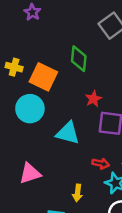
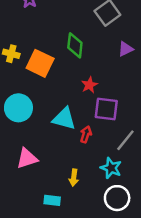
cyan circle: (30, 109) -> (18, 108), moved
red arrow: (101, 164) -> (86, 134), moved, turned -84

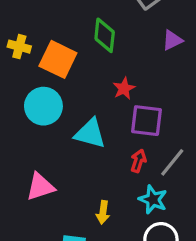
cyan circle: (18, 108) -> (43, 106), moved
red arrow: (86, 134) -> (138, 161), moved

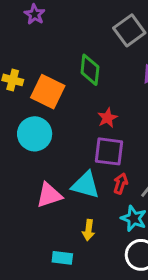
purple square: (146, 121) -> (109, 151), moved
cyan triangle: (90, 133) -> (86, 185), moved
pink triangle: (40, 187) -> (49, 195), moved

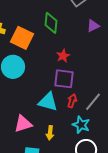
pink triangle: (49, 195) -> (23, 124), moved

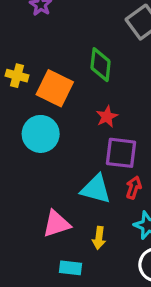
red star: (63, 56) -> (107, 117), moved

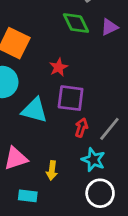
green diamond: (101, 65) -> (76, 23), moved, turned -32
cyan triangle: (96, 189) -> (34, 110), moved

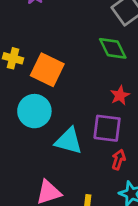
red star: (59, 67) -> (120, 95), moved

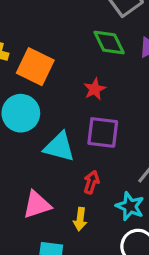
red star: (120, 95) -> (95, 89), moved
red arrow: (118, 160) -> (91, 182), moved

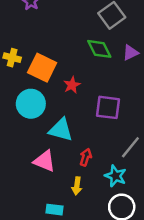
red star: (95, 89) -> (72, 85), moved
purple square: (103, 132) -> (108, 107), moved
pink triangle: (37, 205) -> (45, 161), moved, turned 40

